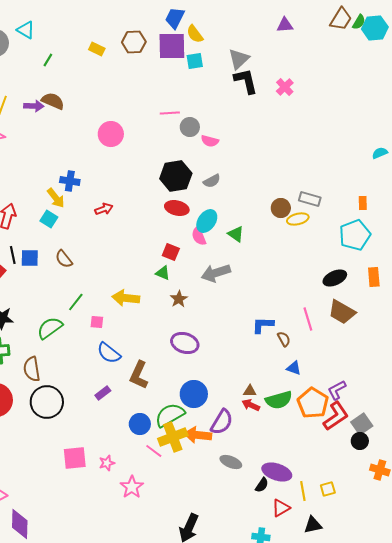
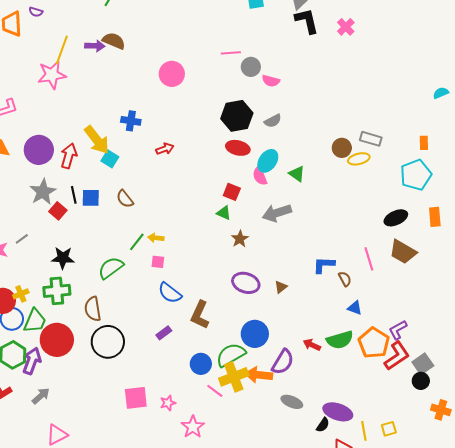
yellow arrow: (56, 198) -> (97, 140), moved, size x1.4
yellow arrow: (126, 298) -> (156, 238), moved, size x0.6
brown triangle: (250, 391) -> (281, 287), moved, turned -40

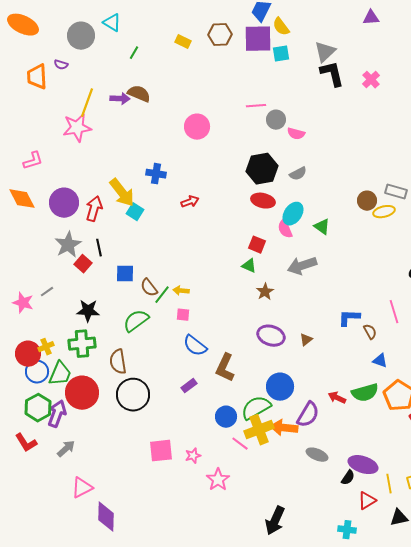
blue square: (91, 198) -> (125, 274), moved
brown semicircle: (125, 199) -> (149, 288), moved

